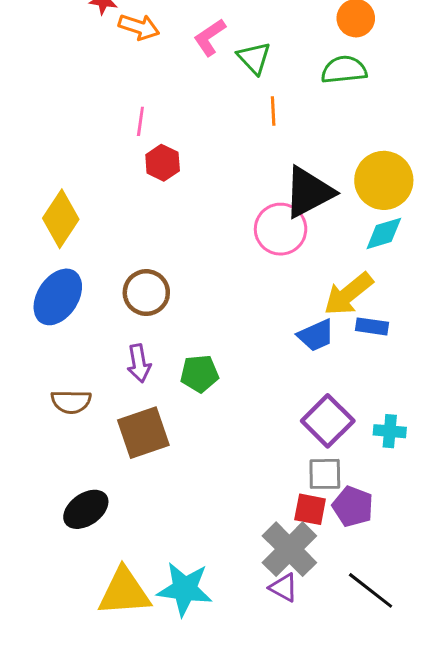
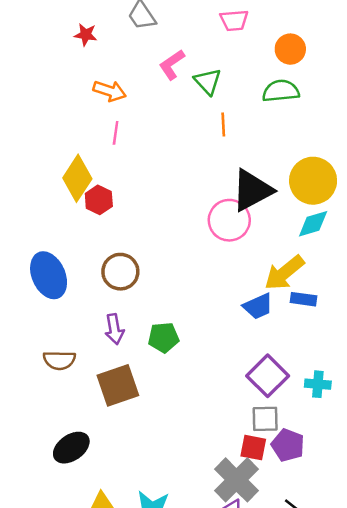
orange arrow: (139, 27) -> (110, 91), moved
red hexagon: (163, 163) -> (99, 200), moved
yellow diamond: (61, 219) -> (77, 178), moved
blue ellipse: (58, 297) -> (49, 275), turned -57

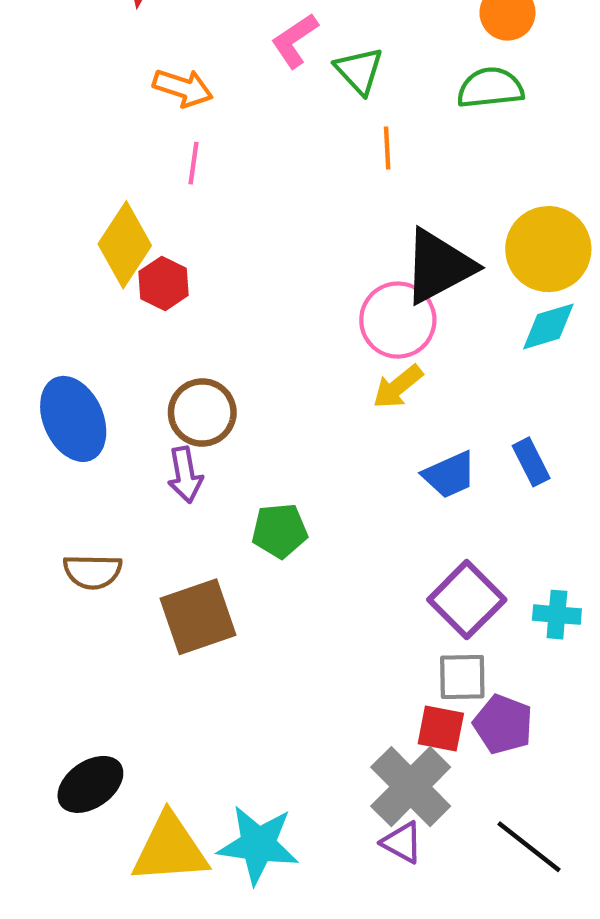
yellow arrow: (284, 273) -> (398, 387), moved, size x0.7
blue rectangle: (303, 299) -> (531, 462), turned 55
purple arrow: (114, 329) -> (185, 475), moved
black ellipse: (71, 448) -> (90, 784), moved

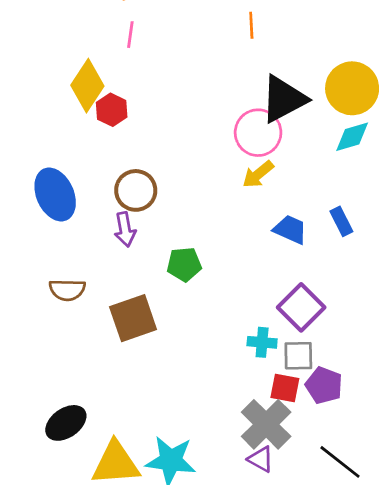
blue trapezoid: (449, 475) -> (290, 229), turned -132
cyan cross: (557, 615) -> (262, 342), moved

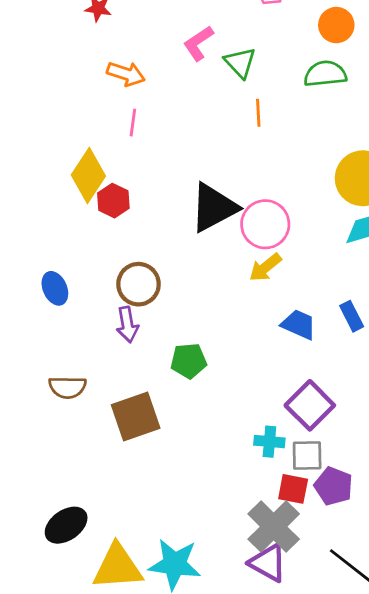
black triangle: (284, 99) -> (214, 208), moved
blue ellipse: (55, 194) -> (55, 288), size x0.6
purple triangle: (261, 459) -> (268, 563), size x1.4

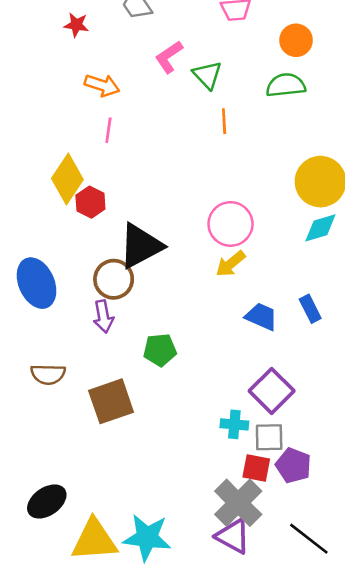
black triangle: (214, 208) -> (141, 246), moved
blue ellipse: (55, 288) -> (37, 283), size x1.6

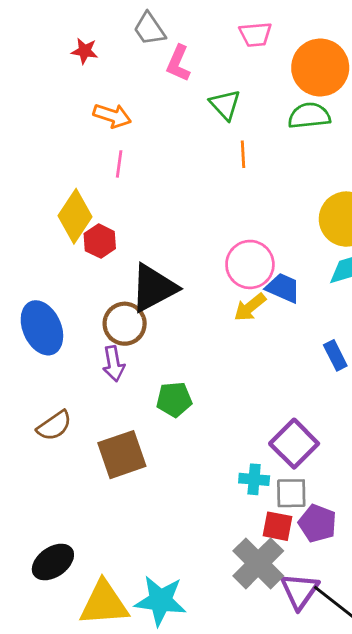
orange circle: (296, 40) -> (320, 67), size x1.6
pink L-shape: (169, 57) -> (178, 63), moved, turned -32
blue trapezoid: (261, 316) -> (283, 288), moved
brown semicircle: (48, 374) -> (54, 426), turned -36
purple triangle: (233, 536) -> (300, 591), moved, turned 36

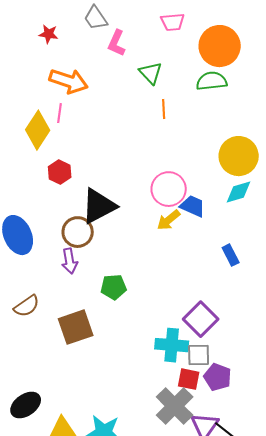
orange arrow: (112, 116) -> (69, 81), size x1.4
pink line: (119, 164) -> (60, 113), moved
yellow diamond: (75, 216) -> (38, 130), moved
cyan cross: (254, 479) -> (172, 345), size x1.5

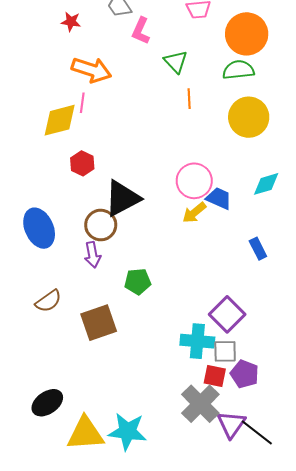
yellow diamond: (38, 130) -> (60, 120), turned 42
yellow circle: (239, 156) -> (249, 117), moved

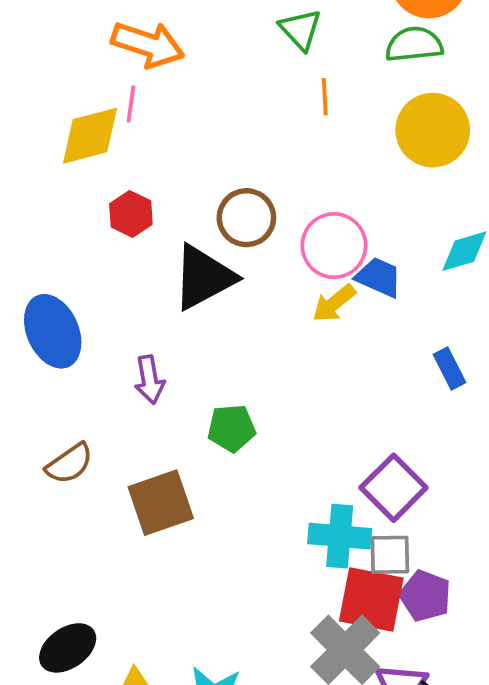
brown circle: (101, 225) -> (246, 218), moved
red square: (215, 376) -> (371, 600), size x1.6

